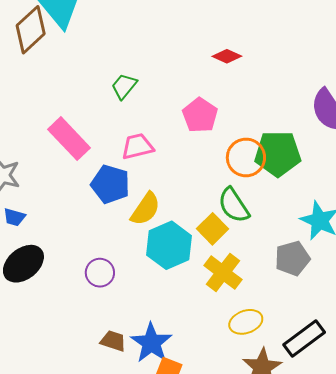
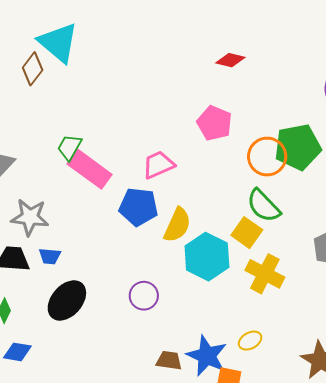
brown diamond: (31, 30) -> (33, 69), size x0.7
green trapezoid: (124, 86) -> (69, 147), moved
yellow ellipse: (246, 322) -> (250, 341), moved, size x0.7

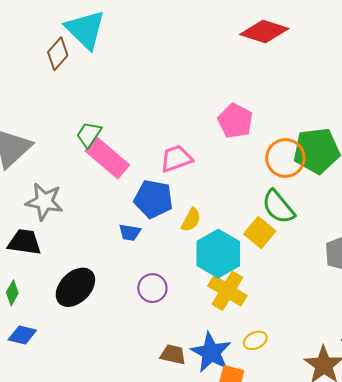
red diamond: (230, 60) -> (264, 31), moved, size x1.6
yellow semicircle: (177, 225) -> (191, 220), size x0.7
blue trapezoid: (50, 256) -> (130, 232), moved
yellow cross: (265, 274) -> (227, 291), moved

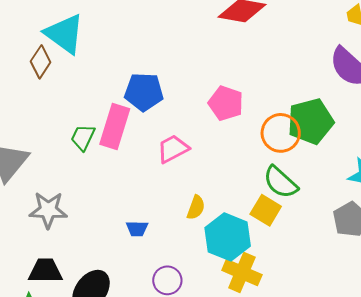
pink rectangle: (107, 158) -> (115, 127), moved, turned 75
blue pentagon: (153, 199) -> (144, 92), moved
black trapezoid: (24, 242) -> (45, 271), moved

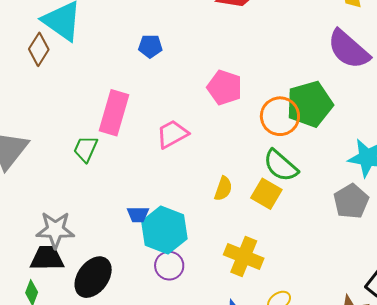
blue pentagon: (144, 92) -> (150, 46), moved, size x0.6
green trapezoid: (83, 137) -> (86, 149), moved
yellow semicircle: (196, 207) -> (223, 189), moved
gray star: (48, 210) -> (55, 230), moved
cyan hexagon: (228, 237) -> (164, 230), moved

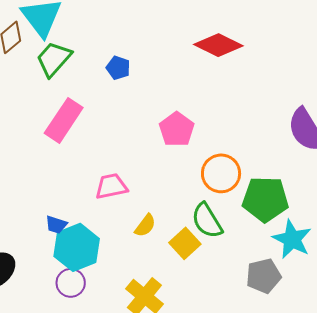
green pentagon: (310, 104) -> (265, 199), moved
pink trapezoid: (172, 134) -> (111, 186), moved
green trapezoid: (86, 149) -> (54, 59), moved, size x1.4

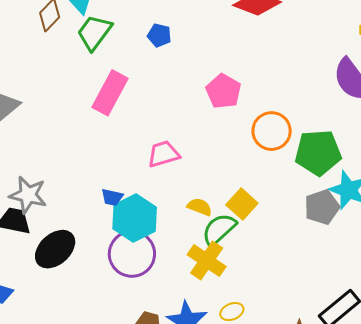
green semicircle: (207, 221) -> (219, 229), moved, turned 84
yellow semicircle: (145, 226) -> (200, 207), moved, turned -100
gray pentagon: (264, 276) -> (322, 207), moved
purple circle: (71, 283) -> (132, 254), size x1.6

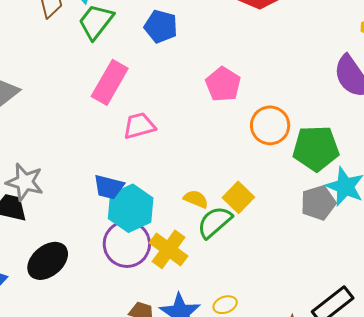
blue pentagon: (159, 35) -> (161, 26), size x1.4
pink trapezoid: (164, 154) -> (139, 126), moved
blue trapezoid: (112, 197) -> (109, 187), size x1.4
black ellipse: (55, 249) -> (48, 261), moved
yellow cross: (207, 261) -> (169, 249), moved

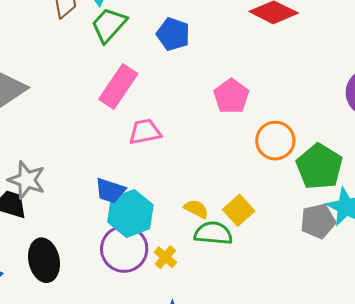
green pentagon: (316, 148) -> (319, 167), turned 30
green semicircle: (215, 222) -> (213, 233), turned 42
yellow cross: (169, 249) -> (165, 257), size x0.6
black ellipse: (48, 261) -> (44, 260), turned -66

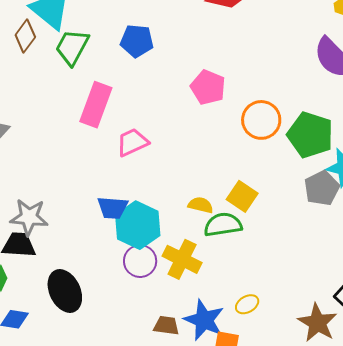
purple circle: (124, 249) -> (140, 261), size x0.7
yellow cross: (165, 257) -> (182, 259), size x1.6

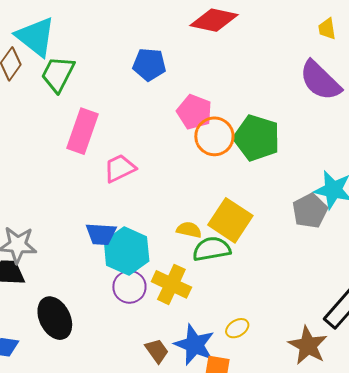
blue pentagon: (137, 41) -> (149, 64), moved
orange circle: (261, 120) -> (214, 136), moved
green pentagon: (310, 135) -> (257, 138), moved
yellow square: (242, 196) -> (230, 220), size x1.4
brown trapezoid: (166, 326) -> (157, 351), turned 48

